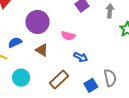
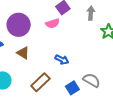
pink semicircle: (68, 36) -> (53, 23), moved, turned -32
gray semicircle: (110, 78) -> (91, 80), turned -48

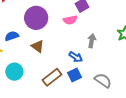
gray arrow: (91, 13) -> (92, 41), moved
blue square: (72, 88) -> (74, 75), moved

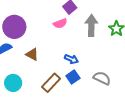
purple circle: (36, 18) -> (14, 27), moved
gray arrow: (92, 41) -> (91, 25), moved, size x1.5

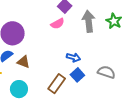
brown triangle: (32, 54) -> (23, 62), moved

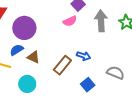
blue square: (77, 75) -> (88, 85), moved
brown rectangle: (57, 84) -> (62, 65), moved

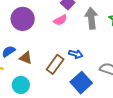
purple circle: (24, 28) -> (23, 19), moved
blue square: (88, 85) -> (81, 83), size x1.5

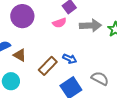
gray arrow: (91, 18) -> (90, 26), turned 85

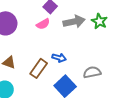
gray semicircle: (100, 78) -> (92, 72), turned -30

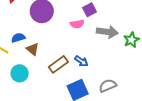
gray semicircle: (92, 72) -> (108, 86), turned -30

